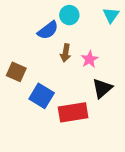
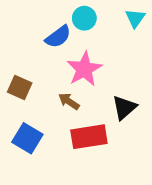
brown arrow: (66, 53) -> (69, 101), moved, turned 114
pink star: (90, 59) -> (84, 69), moved, size x1.6
blue square: (42, 96) -> (27, 138), moved

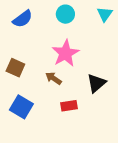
blue semicircle: (58, 37) -> (23, 19), moved
red rectangle: (89, 137) -> (69, 106), size x0.6

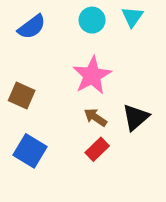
cyan triangle: (105, 14) -> (132, 17), moved
brown arrow: (54, 78) -> (95, 117), moved
red rectangle: (69, 106) -> (97, 149), turned -35

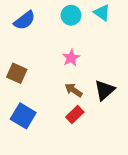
cyan triangle: (132, 17) -> (102, 13), turned -30
pink star: (92, 75) -> (71, 58), size x0.6

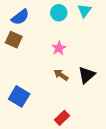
cyan triangle: (102, 13) -> (85, 11), turned 32
brown square: (17, 73) -> (14, 40), moved
red rectangle: (75, 115) -> (62, 118), moved

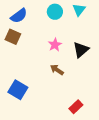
black triangle: (87, 75) -> (81, 50), moved
red rectangle: (62, 118) -> (76, 107), moved

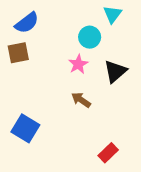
cyan circle: (55, 12) -> (90, 37), moved
brown square: (13, 37) -> (18, 53), turned -35

